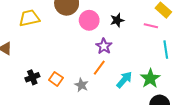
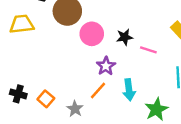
pink line: (151, 26) -> (148, 50), moved
black cross: (32, 77) -> (18, 94), turned 32
cyan arrow: (124, 80) -> (129, 90), moved, turned 126

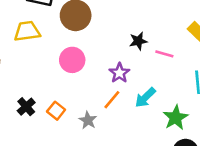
pink circle: (92, 34) -> (72, 60), moved
cyan arrow: (129, 90) -> (145, 98), turned 55
black cross: (18, 94) -> (26, 107), turned 35

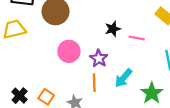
pink circle: (72, 60) -> (69, 51), moved
orange line: (112, 100) -> (94, 83), turned -36

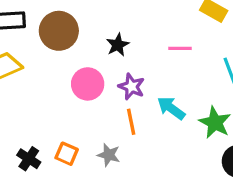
black star: (113, 29) -> (118, 45), moved
cyan arrow: (123, 78) -> (171, 108), turned 96

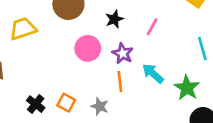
pink line: (180, 48) -> (152, 27), moved, turned -66

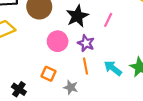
black star: (114, 19) -> (77, 16), size x1.5
cyan arrow: (153, 73) -> (113, 68), moved
orange square: (66, 103) -> (48, 74), moved

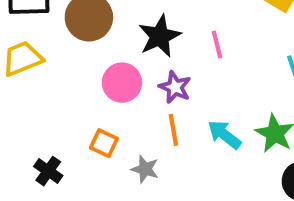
pink line: (108, 20) -> (217, 44), turned -40

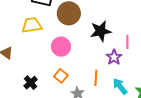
pink circle: (122, 83) -> (61, 47), moved
purple star: (175, 87) -> (114, 57), moved

